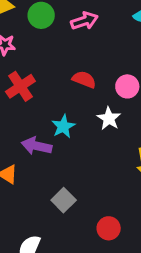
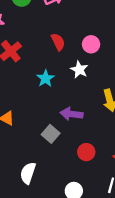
red semicircle: (84, 79) -> (58, 42), turned 48
purple arrow: (37, 146) -> (72, 114), moved

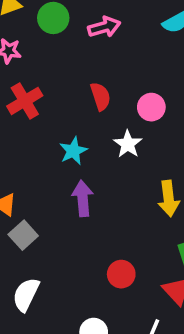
purple arrow: (72, 114) -> (83, 198), moved, turned 70
gray square: (51, 134) -> (23, 235), moved

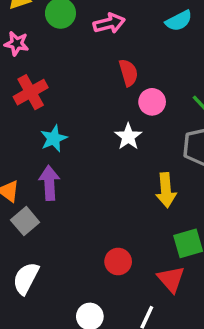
red semicircle: (101, 96) -> (128, 73), moved
cyan star: (73, 151) -> (54, 139), moved
purple arrow: (83, 198) -> (49, 183), moved

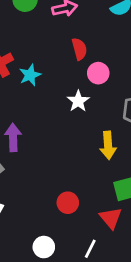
cyan star: (54, 139) -> (30, 75), moved

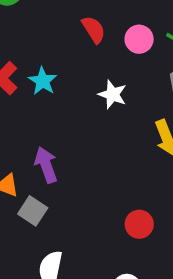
pink circle: (98, 73) -> (139, 39), moved

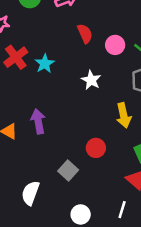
gray square: (33, 211) -> (68, 170), moved
red circle: (139, 224) -> (96, 148), moved

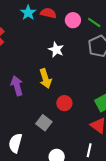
red semicircle: (85, 34) -> (48, 13), turned -49
cyan star: (45, 64) -> (28, 13), moved
yellow arrow: (124, 115) -> (45, 79), moved

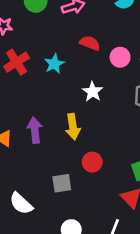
cyan star: (28, 13) -> (54, 64), moved
gray square: (44, 123) -> (62, 183), turned 35
white semicircle: (15, 143) -> (21, 204), turned -72

